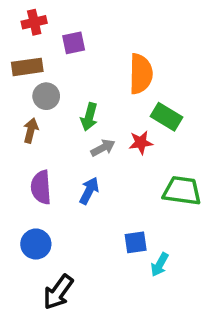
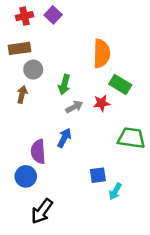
purple square: (74, 43) -> (53, 15), moved, turned -35
purple semicircle: (41, 187) -> (38, 152), moved

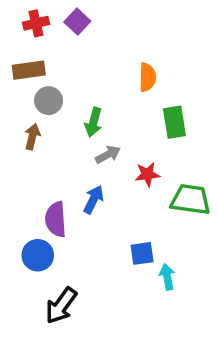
orange semicircle: (102, 53) -> (147, 77), size x0.7
green rectangle: (120, 84) -> (174, 122), turned 50
red star: (102, 103) -> (147, 174), moved
cyan arrow: (115, 191) -> (167, 277), turned 140

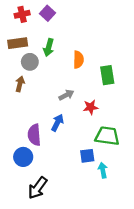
orange semicircle: (147, 77) -> (78, 60), moved
green arrow: (93, 122) -> (49, 47), moved
green trapezoid: (191, 200) -> (107, 136), moved

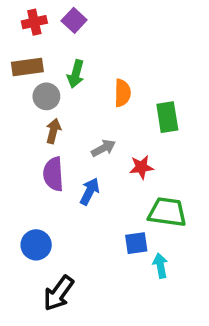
brown arrow: (20, 84) -> (53, 131), moved
purple semicircle: (34, 135) -> (53, 174), moved

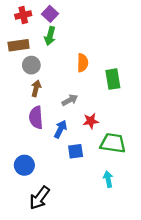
green arrow: (76, 74) -> (50, 36), moved
red star: (141, 167) -> (91, 121), moved
blue square: (136, 243) -> (76, 151), moved

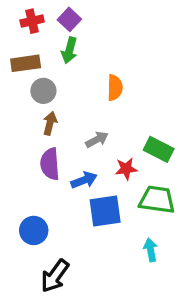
green rectangle: (113, 79) -> (159, 149), moved, turned -54
blue arrow: (60, 129) -> (84, 180), turned 42
blue square: (76, 151) -> (105, 211), size x1.5

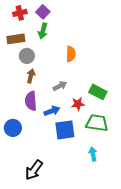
blue circle: (34, 230) -> (13, 128), moved

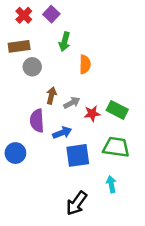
red cross: (20, 13) -> (24, 15), turned -32
green arrow: (43, 31) -> (65, 42), moved
brown arrow: (31, 76) -> (51, 96), moved
red star: (78, 104) -> (92, 114), moved
black arrow: (34, 170) -> (77, 203), moved

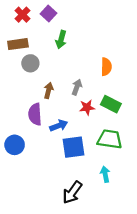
orange semicircle: (85, 64) -> (106, 67), moved
gray arrow: (72, 103) -> (77, 87), moved, turned -42

